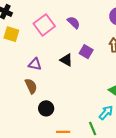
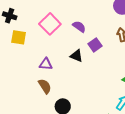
purple semicircle: (74, 22) -> (79, 27), moved
purple square: (86, 52) -> (95, 45), turned 32

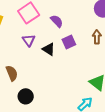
purple triangle: (46, 64) -> (29, 40), moved, turned 40

